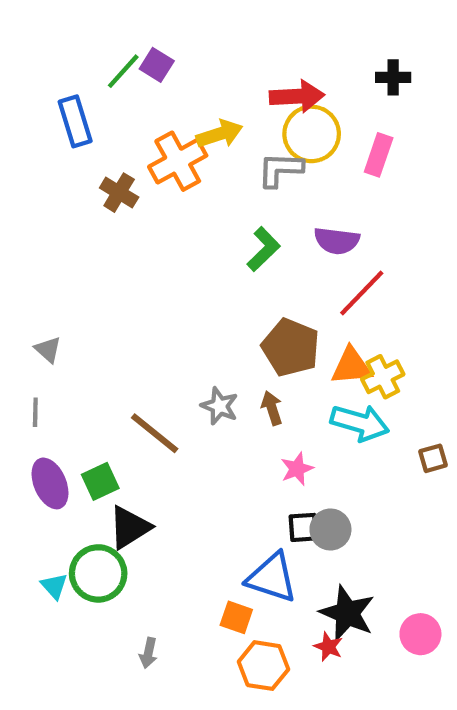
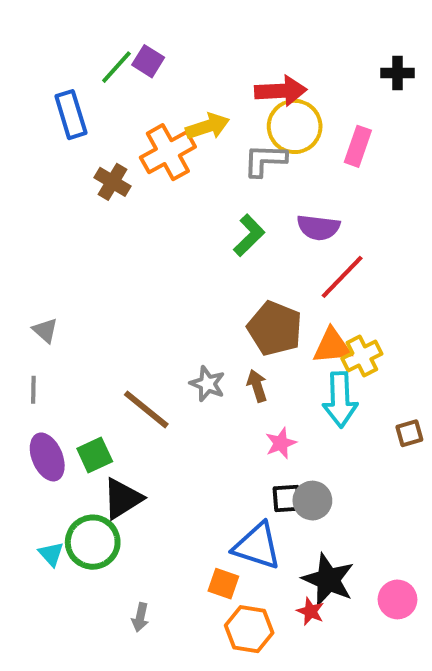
black cross: (393, 77) -> (398, 73), moved
cyan arrow: (360, 423) -> (340, 400), turned 72

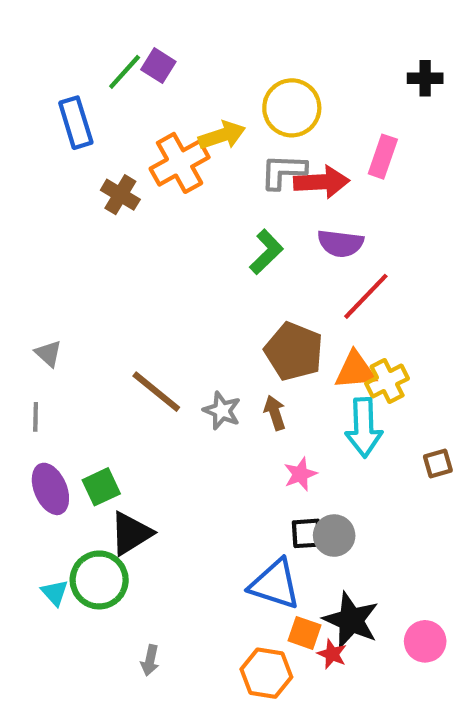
red arrow: (281, 91) -> (321, 182), moved
yellow circle: (295, 126) -> (292, 108), moved
brown line: (146, 409) -> (156, 392), moved
orange square: (223, 584) -> (304, 633), moved

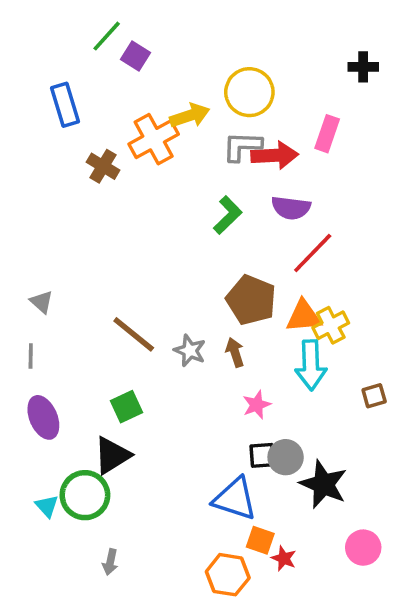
green line: (125, 72) -> (107, 36), moved
green square: (101, 487) -> (126, 407), moved
black star: (351, 620) -> (323, 484), moved
gray arrow: (150, 660) -> (110, 562), moved

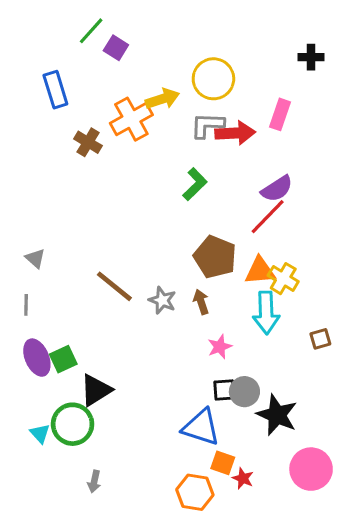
purple semicircle: (291, 208) -> (277, 189), moved, turned -40
yellow cross: (331, 325) -> (283, 279), turned -32
green square: (126, 407) -> (63, 359), moved
pink circle: (363, 548) -> (311, 469), size x1.4

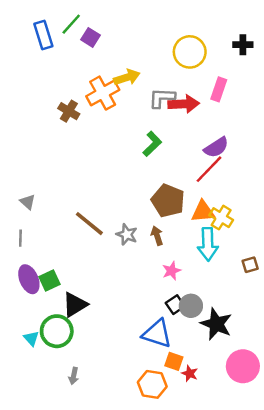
yellow circle: (213, 79) -> (190, 52), moved
blue rectangle: (55, 90) -> (43, 35), moved
black square: (224, 390) -> (175, 305), turned -30

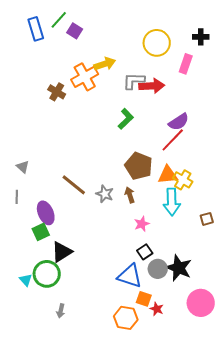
pink rectangle: (219, 89) -> (186, 64), moved
purple ellipse: (29, 279) -> (46, 213), moved
gray circle: (191, 306) -> (158, 269), moved

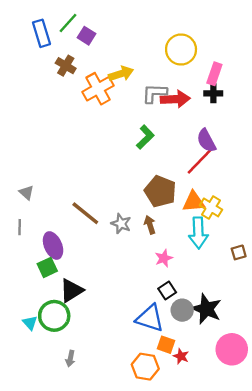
black cross: (201, 37) -> (213, 93), moved
brown cross: (57, 92) -> (66, 66), moved
purple semicircle: (179, 122) -> (206, 141), turned 95

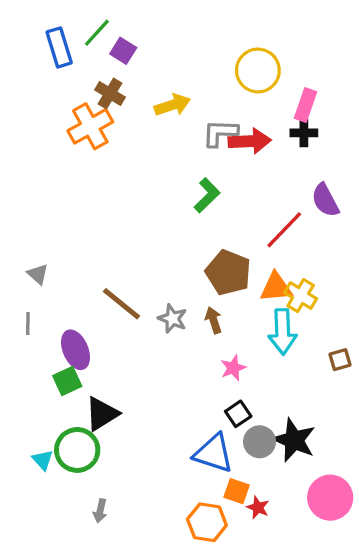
brown cross: (66, 66) -> (110, 93), moved
orange cross: (98, 89) -> (90, 126), moved
purple semicircle: (206, 141) -> (325, 200), moved

